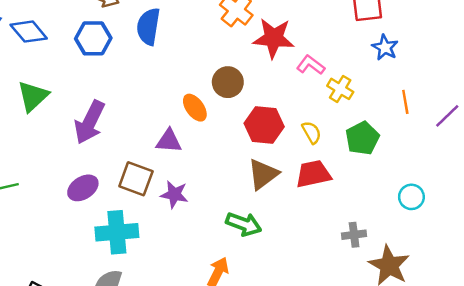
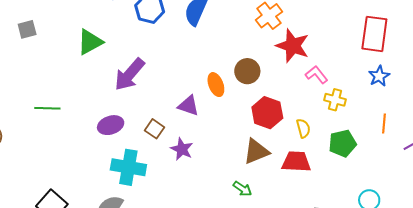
yellow cross: (340, 89) -> (335, 100), turned -30
brown square: (136, 179) -> (155, 129), size x0.7
green arrow: (244, 224) -> (242, 189), moved, size x0.7

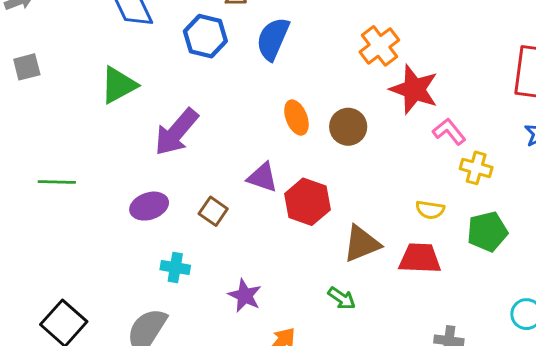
orange ellipse: (216, 85) -> (296, 118), moved
red hexagon: (267, 113) -> (307, 202), moved
yellow semicircle: (303, 128) -> (430, 210), turned 114
purple star: (182, 149) -> (245, 296), moved
cyan cross: (128, 167) -> (175, 267), size x0.6

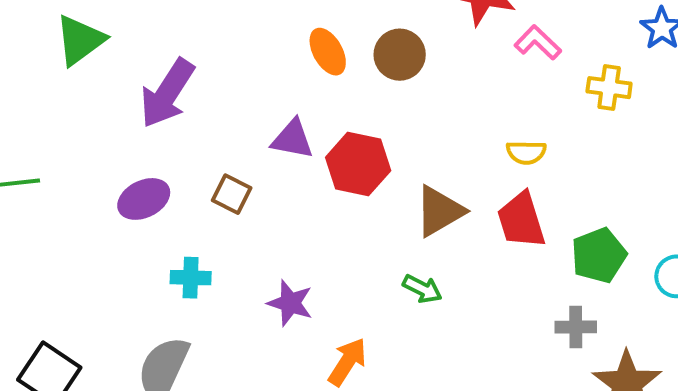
yellow cross: (476, 168) -> (609, 88), moved
green pentagon: (487, 232) -> (599, 255), moved
red trapezoid: (420, 258) -> (521, 220), turned -102

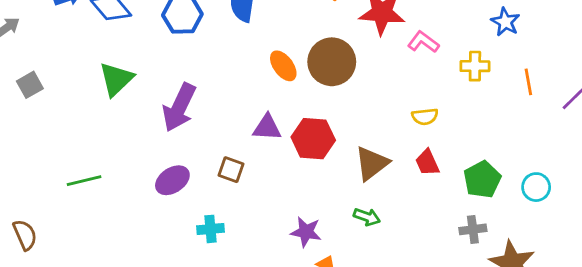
brown circle: (400, 55) -> (332, 62), size x1.4
red trapezoid: (521, 220) -> (427, 163), size x0.7
purple star: (290, 303) -> (306, 232), moved

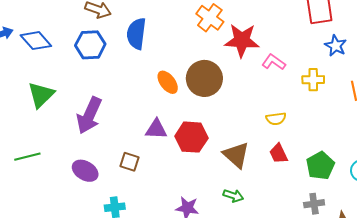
brown triangle: (372, 163) -> (236, 155), turned -40
purple ellipse: (172, 180) -> (85, 171), turned 65
green line: (84, 181) -> (27, 157), moved

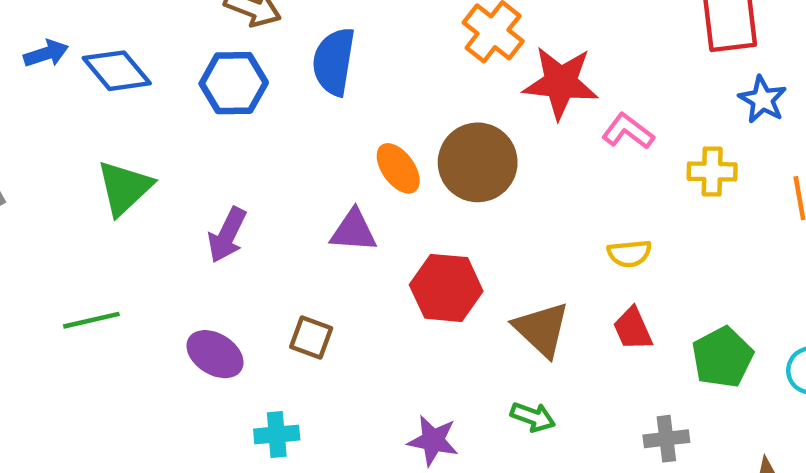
purple arrow: (89, 115) -> (227, 235), size x0.7
purple triangle: (156, 129) -> (354, 231), moved
gray cross: (314, 204) -> (666, 439), moved

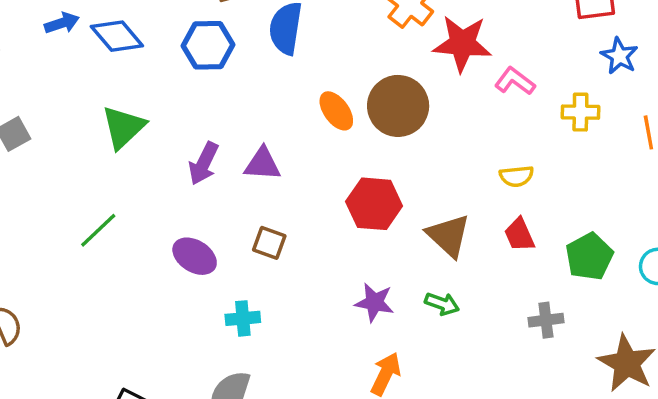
purple triangle: (354, 231) -> (262, 164), moved
green line: (91, 320) -> (98, 230), turned -30
purple star: (433, 441) -> (374, 302), moved

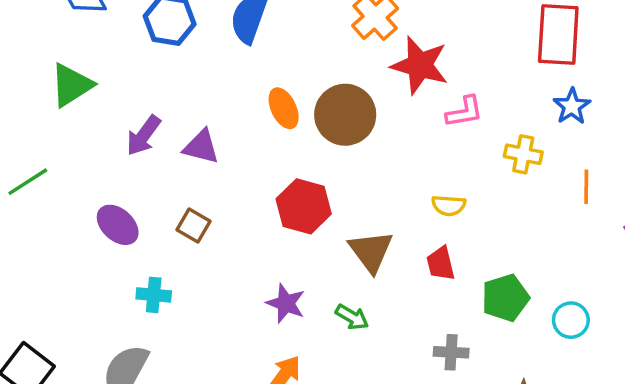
pink L-shape: (515, 81) -> (464, 112), turned 123

